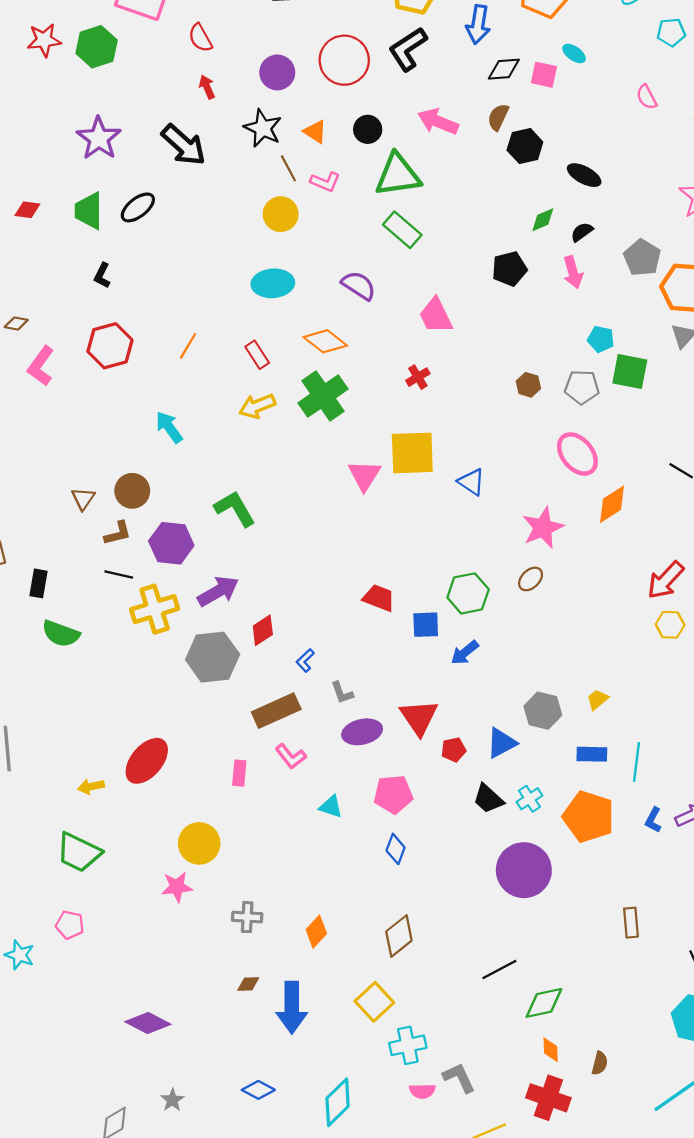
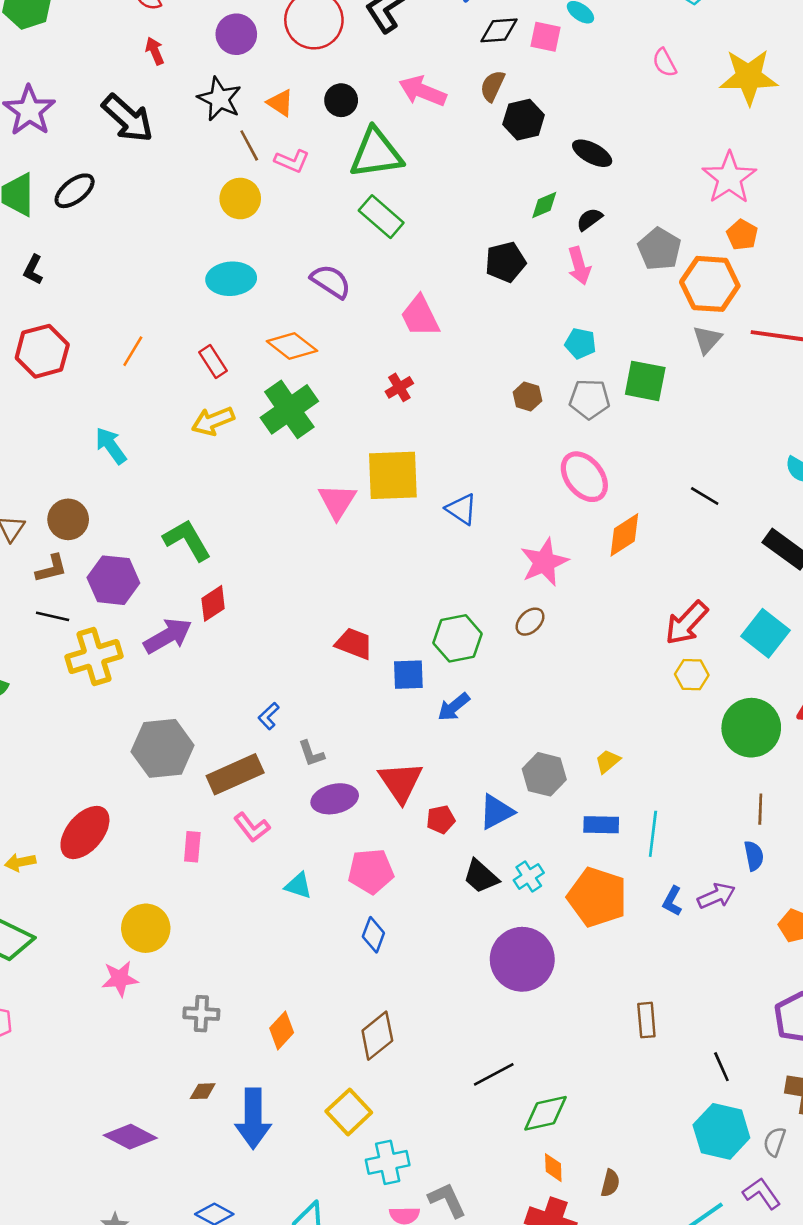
cyan pentagon: (601, 339) -> (580, 343), moved
red diamond: (263, 630) -> (213, 603), moved
gray hexagon: (213, 657) -> (163, 748), moved
purple diamond: (148, 1023) -> (130, 1137), moved

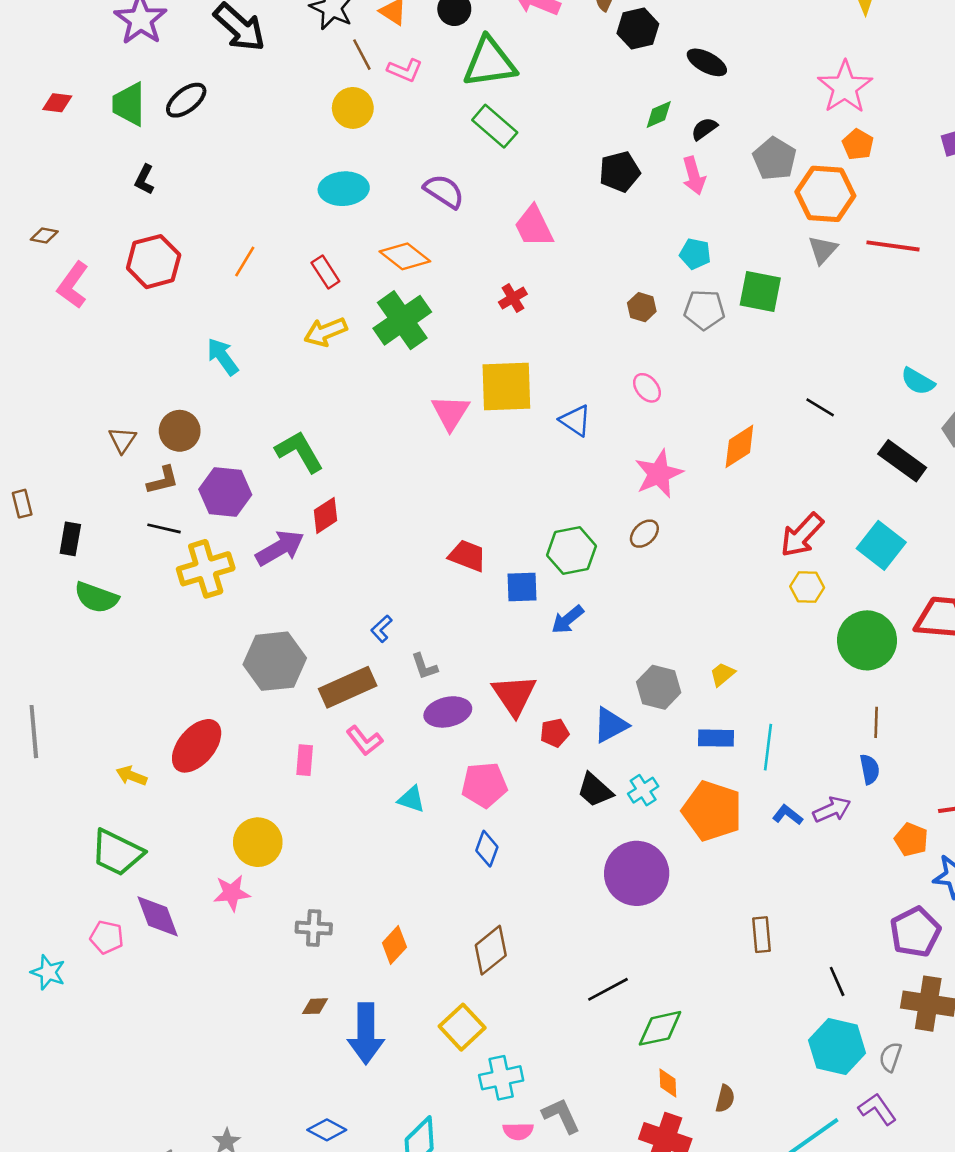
pink ellipse: (584, 477) -> (647, 388), moved, size x0.6
yellow arrow: (20, 862) -> (131, 776), turned 32
blue L-shape: (672, 901) -> (788, 815), turned 100
purple diamond: (130, 1137) -> (158, 916), moved, turned 42

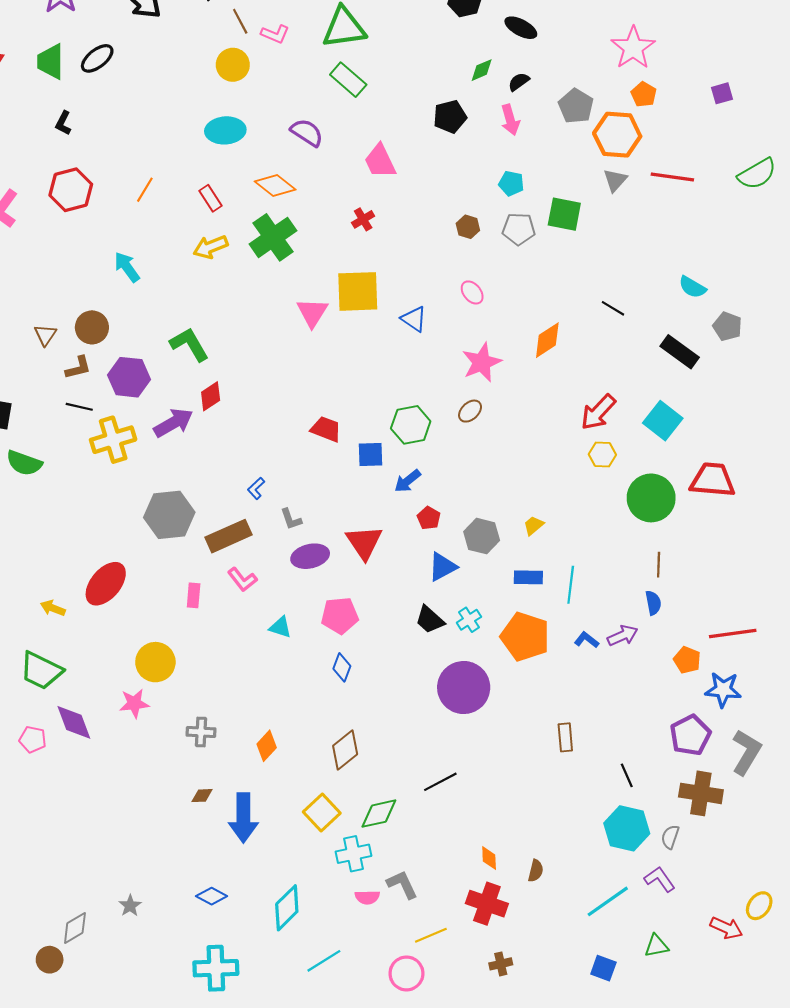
red pentagon: (555, 733) -> (429, 518), moved, turned -30
green diamond: (660, 1028) -> (379, 814), moved

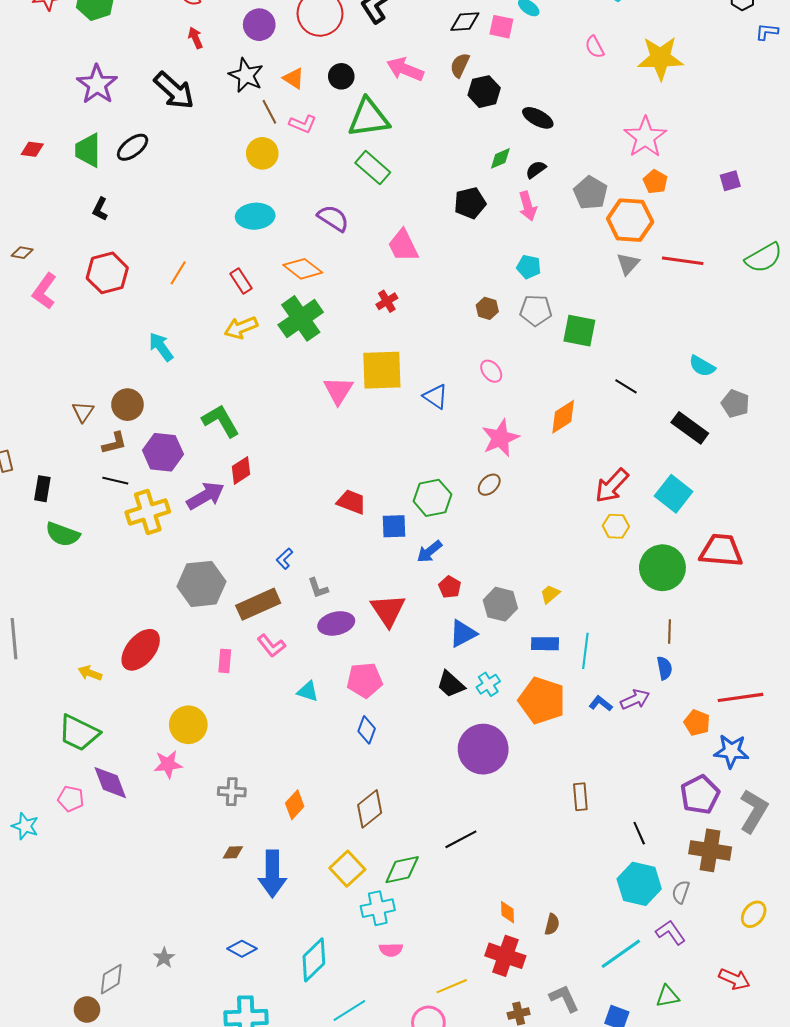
green square: (564, 214) -> (579, 331), moved
gray L-shape: (402, 885) -> (564, 998), moved
yellow ellipse: (759, 906) -> (754, 914), moved

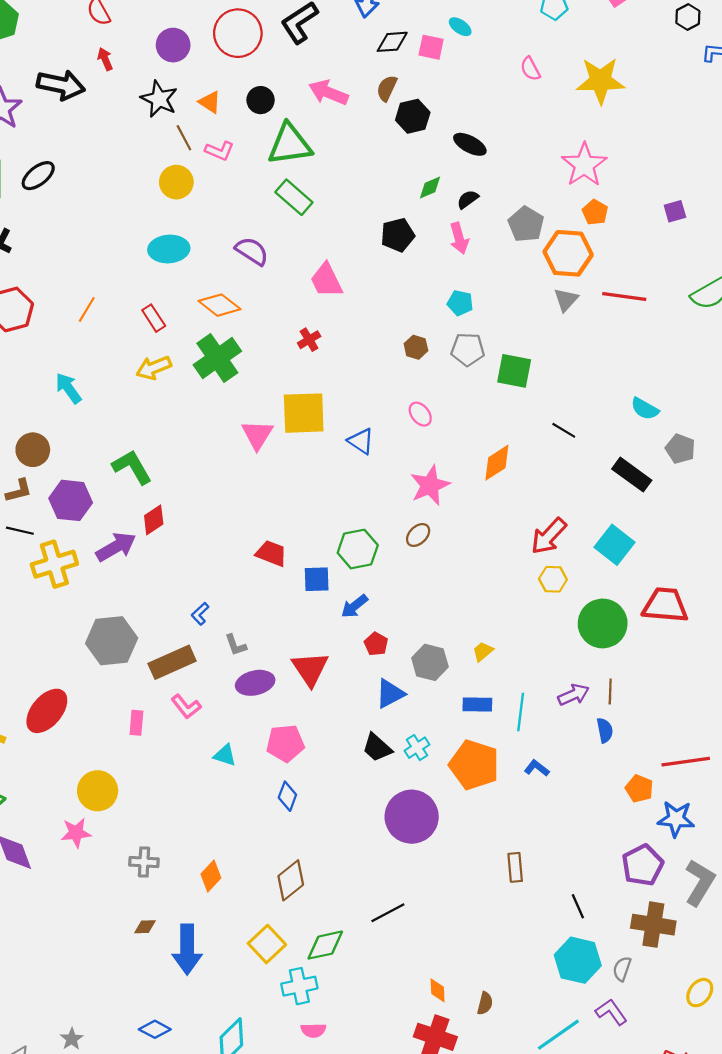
black arrow: (174, 91) -> (61, 85), moved, turned -30
purple arrow: (635, 699) -> (573, 695), moved

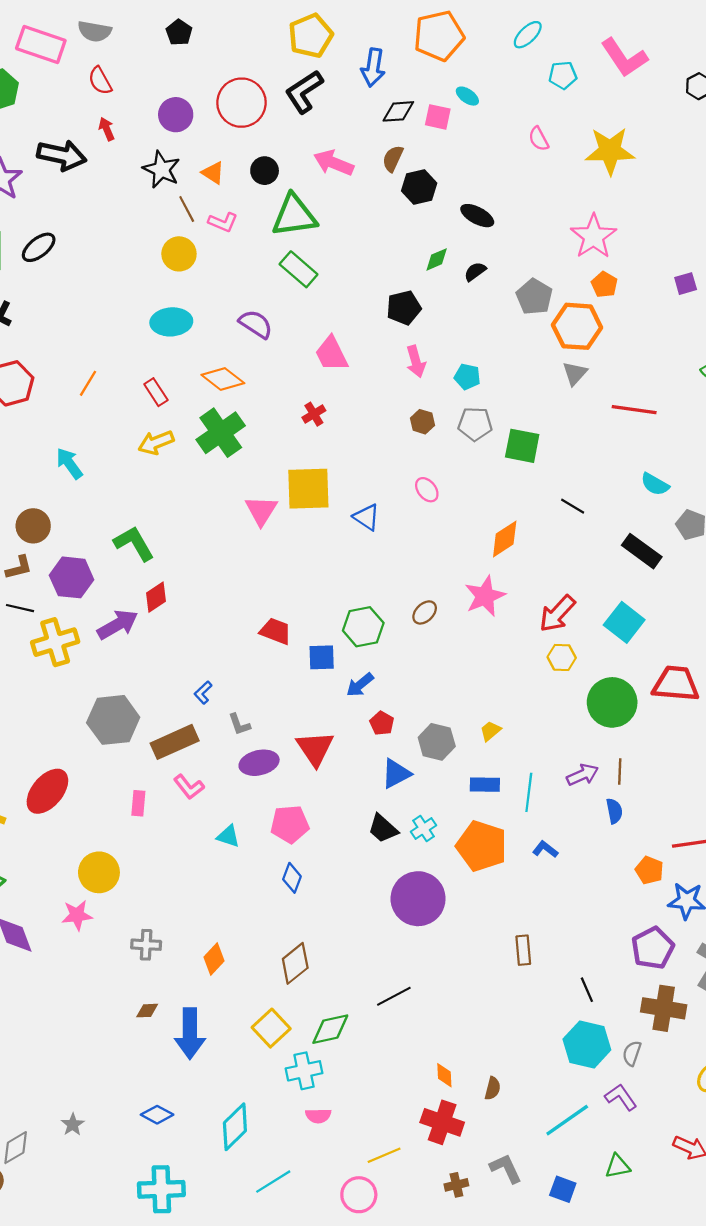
pink arrow: (459, 238) -> (416, 361), moved
red line: (624, 296) -> (634, 410), moved
pink star: (430, 485) -> (485, 596), moved

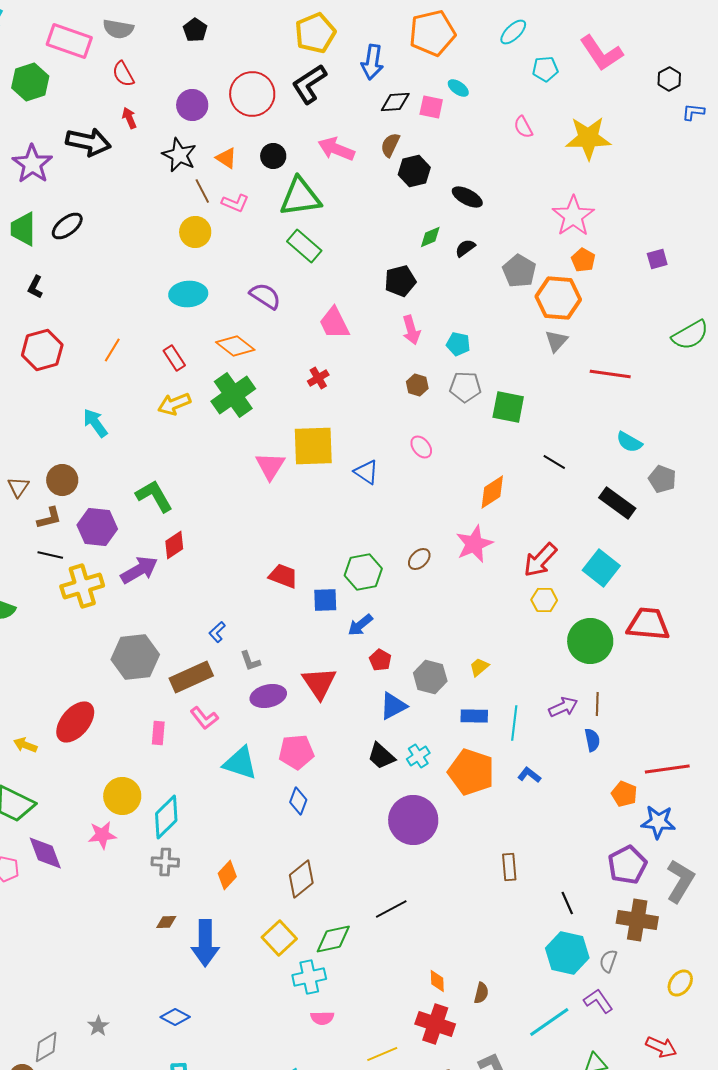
cyan triangle: (228, 836) -> (240, 763), size x1.6
cyan diamond: (235, 1127) -> (166, 817), moved

